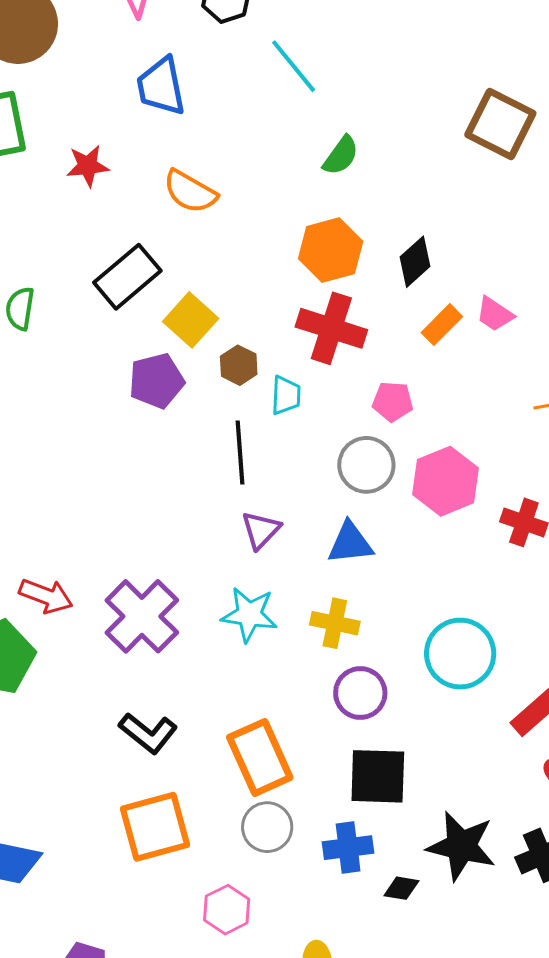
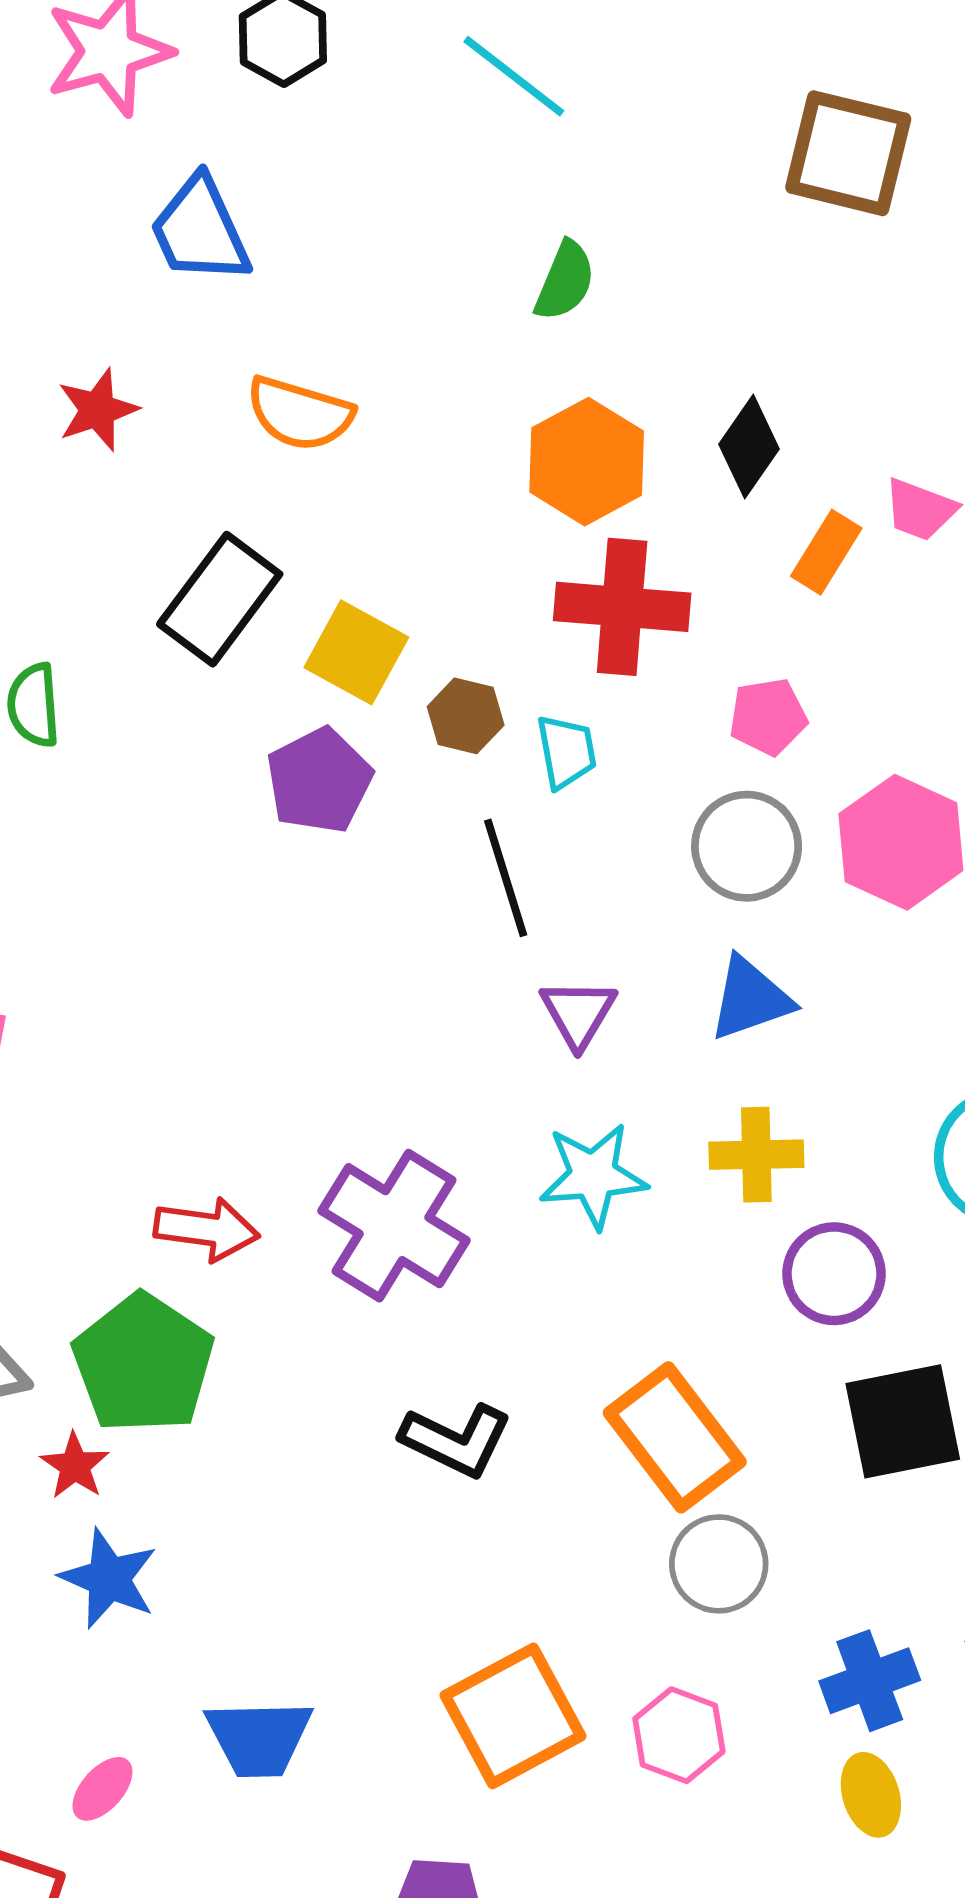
cyan line: (294, 66) -> (514, 76), moved
orange square: (155, 827) -> (513, 1716), moved
blue cross: (348, 848) -> (870, 1681), moved

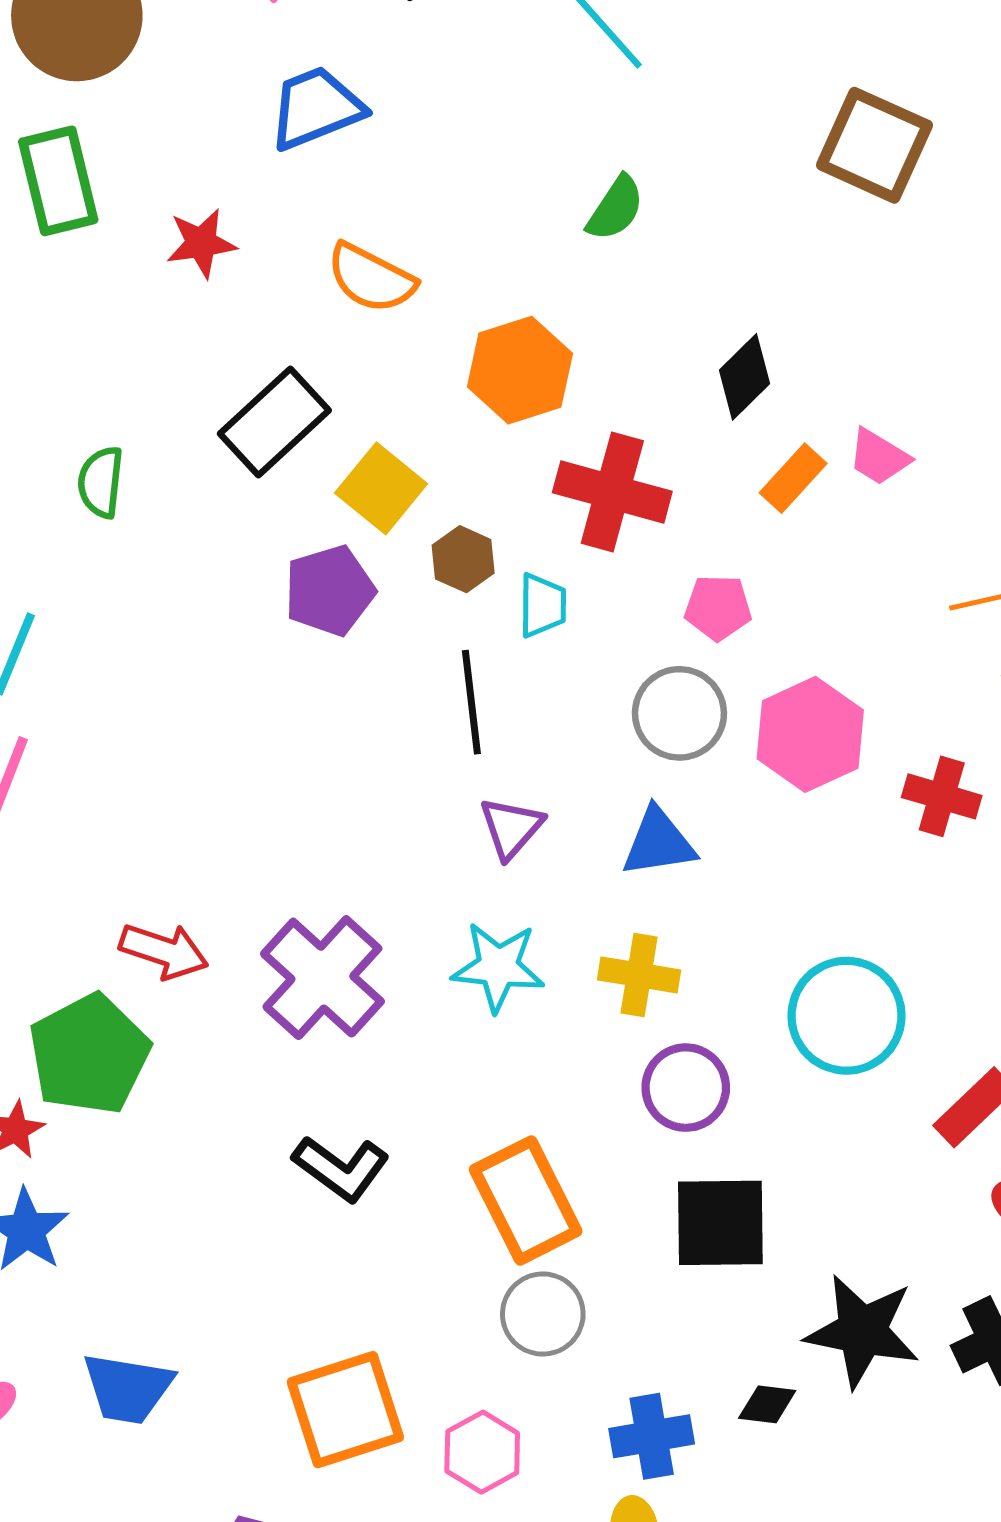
blue trapezoid: (200, 230) -> (316, 108), turned 82
orange hexagon: (587, 462) -> (520, 370), moved

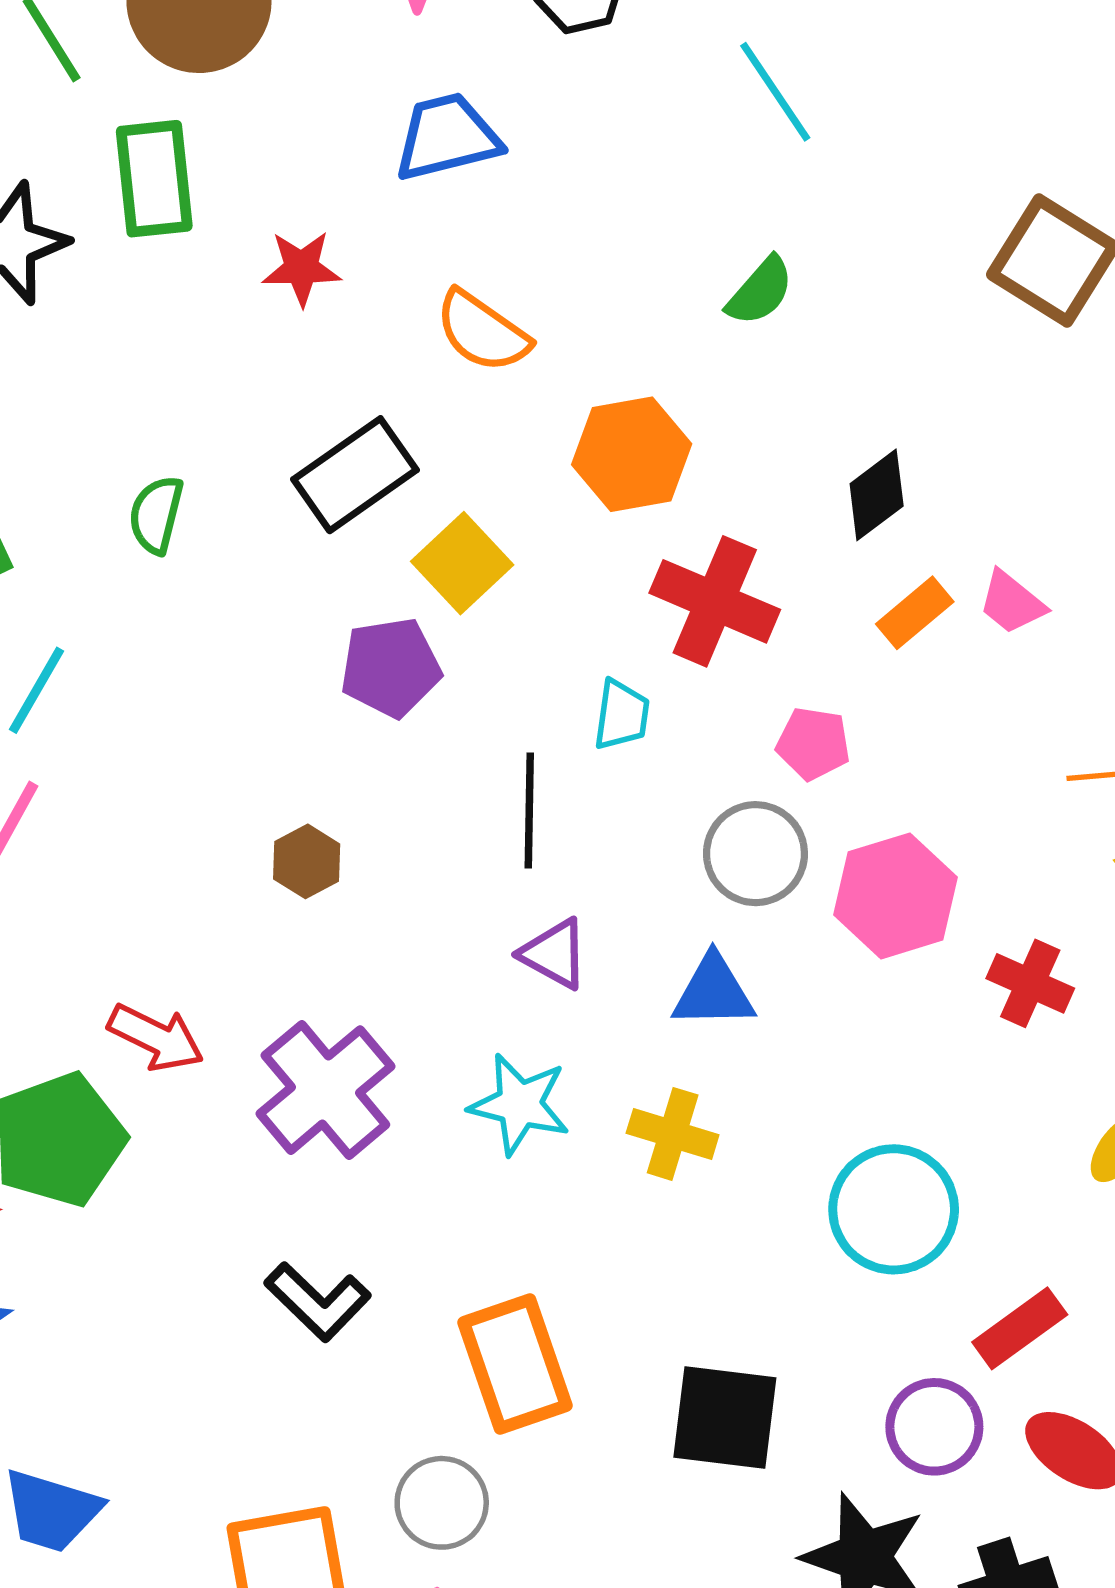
brown hexagon: (463, 559) -> (307, 861), moved
purple triangle: (511, 828) -> (554, 954), turned -50
purple circle: (686, 1088) -> (934, 1427), moved
gray circle: (543, 1314) -> (442, 1503), moved

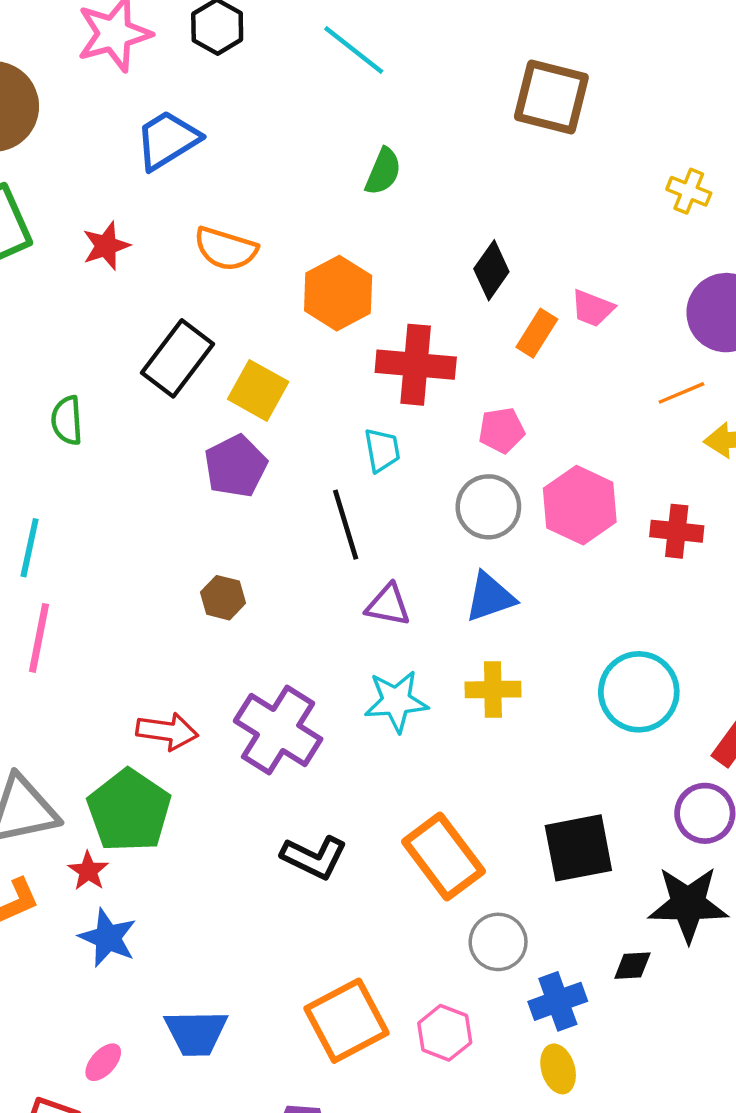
gray circle: (442, 1503) -> (498, 942), moved

